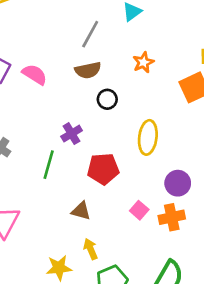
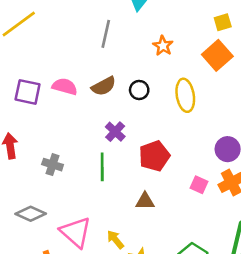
brown semicircle: (88, 70) -> (104, 86), moved
yellow ellipse: (148, 137) -> (185, 95), moved
yellow arrow: (91, 249) -> (115, 240), moved

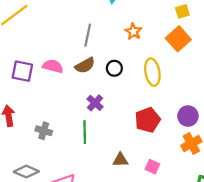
gray line: (106, 34) -> (88, 35), moved
red pentagon: (154, 156) -> (148, 120), moved
pink square: (199, 185) -> (152, 167), moved

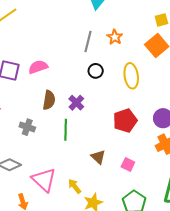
gray line: (88, 35) -> (88, 41), moved
brown semicircle: (85, 65) -> (49, 100), moved, turned -54
pink semicircle: (53, 66) -> (38, 67), turned -36
brown triangle: (120, 160) -> (98, 157), turned 42

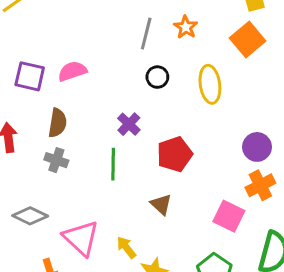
brown semicircle: (49, 100) -> (58, 123), moved
red pentagon: (125, 121) -> (175, 154), moved
pink square: (128, 164) -> (229, 216), moved, size x1.5

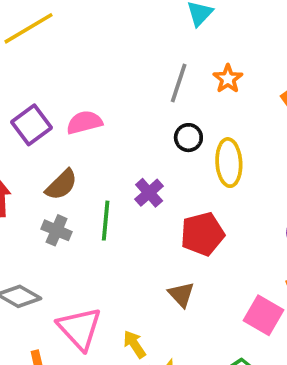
purple square: (30, 76) -> (32, 125), turned 36
yellow ellipse: (210, 84) -> (229, 163), moved
brown semicircle: (58, 123) -> (61, 185), turned 32
green line: (113, 164) -> (106, 221), moved

